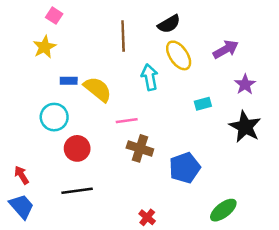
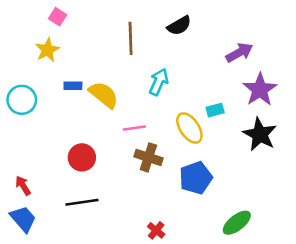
yellow ellipse: (179, 55) -> (189, 128), moved
cyan arrow: (150, 77) -> (159, 82), turned 35
purple star: (245, 84) -> (260, 90), size x1.5
cyan circle: (54, 117) -> (22, 100), moved

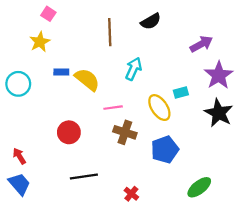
black line: (82, 202) -> (84, 176), moved

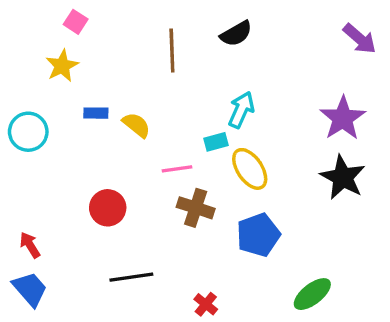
purple arrow: (201, 44) -> (360, 39), moved, turned 70
cyan arrow: (134, 69) -> (241, 110), moved
yellow semicircle: (87, 80) -> (136, 125), size x0.7
cyan rectangle: (181, 92) -> (216, 142), moved

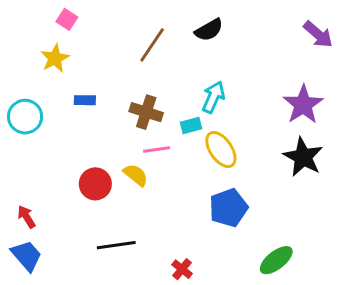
brown line: (172, 51) -> (152, 45), turned 36
yellow semicircle: (136, 125) -> (136, 175), moved
brown cross: (196, 208) -> (146, 112), moved

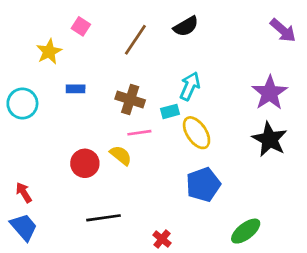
pink square: (67, 19) -> (81, 26), moved

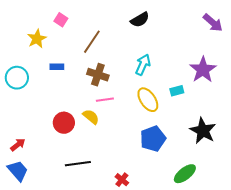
brown line: (135, 40) -> (92, 42), moved
cyan rectangle: (170, 111) -> (177, 91), moved
black star: (270, 139) -> (203, 131), moved
red arrow: (24, 193) -> (18, 145), turned 84

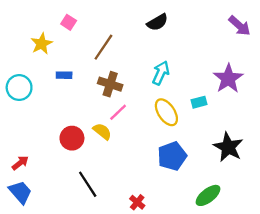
pink line: (105, 100) -> (118, 112), turned -36
black line: (78, 164) -> (88, 184), turned 65

